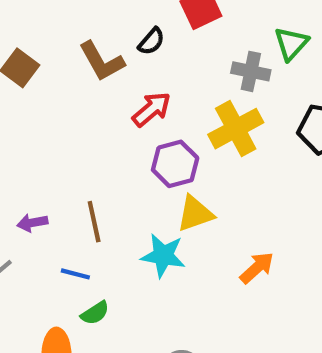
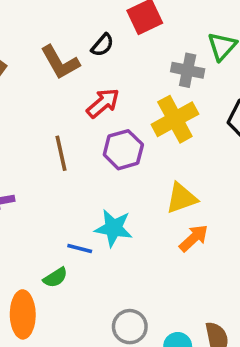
yellow triangle: (195, 214) -> (181, 198), moved
brown line: (94, 222) -> (61, 153), moved
blue line: (75, 274) -> (80, 248), moved

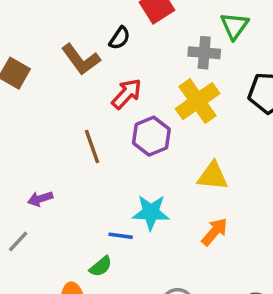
yellow triangle: (181, 198) -> (213, 176), turned 32
orange arrow: (194, 238) -> (214, 232), moved

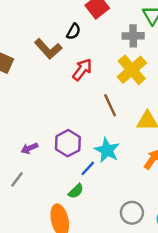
purple hexagon: (151, 136) -> (68, 143), moved
brown line: (92, 147) -> (110, 105), moved
cyan star: (151, 212) -> (107, 150), turned 30
blue line: (121, 236) -> (88, 168), turned -49

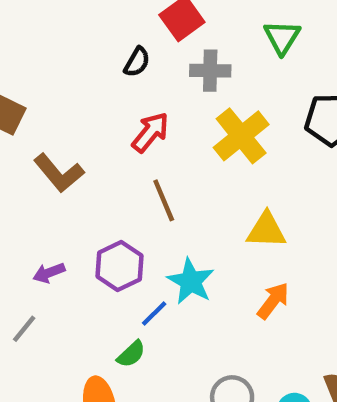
gray cross: (133, 36) -> (210, 71), moved
brown L-shape: (48, 49) -> (59, 173), moved
brown line: (110, 105) -> (164, 200), moved

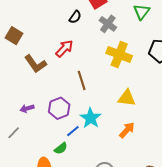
gray cross: (210, 71) -> (108, 24), turned 30
red arrow: (150, 132) -> (64, 48), moved
yellow cross: (241, 136) -> (119, 55), turned -35

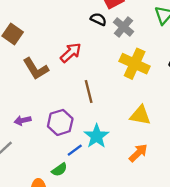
black semicircle: (75, 17) -> (98, 19), moved, turned -104

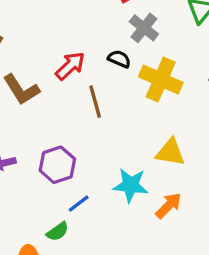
black semicircle: (98, 19) -> (119, 59), moved
brown line: (89, 91) -> (95, 102), moved
cyan star: (96, 136) -> (130, 185), moved, turned -30

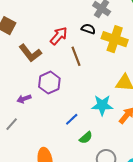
purple hexagon: (57, 165) -> (49, 83), moved
green semicircle: (58, 232) -> (86, 138), moved

